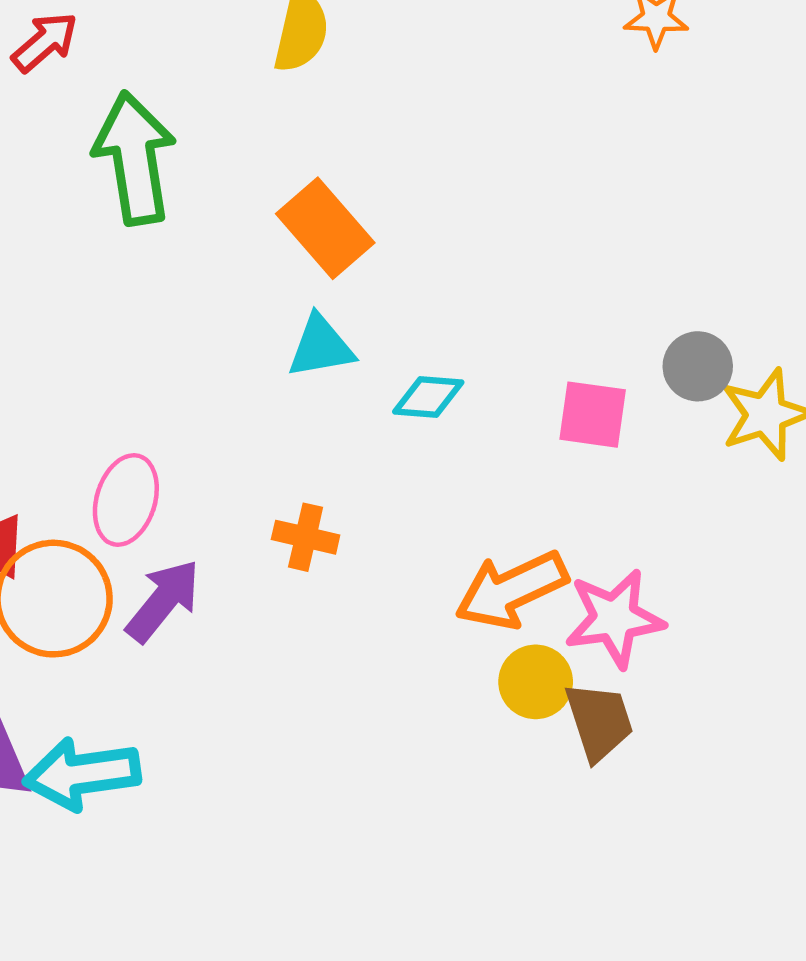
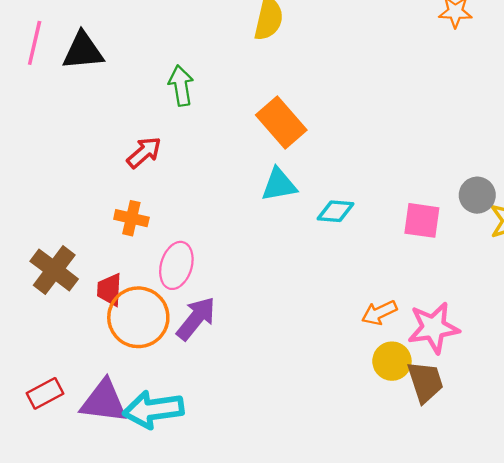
red arrow: (45, 42) -> (144, 152), moved
green arrow: (135, 158) -> (181, 86), size x0.6
orange cross: (306, 537) -> (131, 218), moved
orange arrow: (512, 590) -> (379, 313), size x0.6

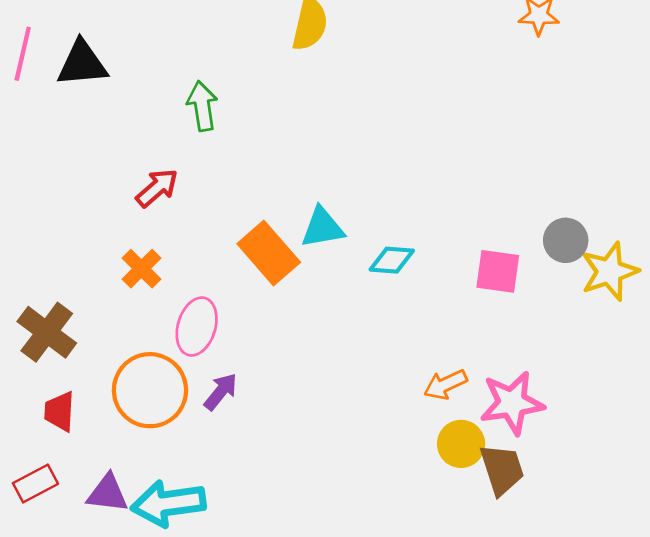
orange rectangle: (281, 122) -> (269, 253), moved
orange cross: (131, 218) -> (141, 269), turned 32
red trapezoid: (110, 290) -> (59, 411), moved
purple arrow: (196, 318) -> (221, 392), size x0.7
purple triangle: (104, 401) -> (108, 493), size x0.7

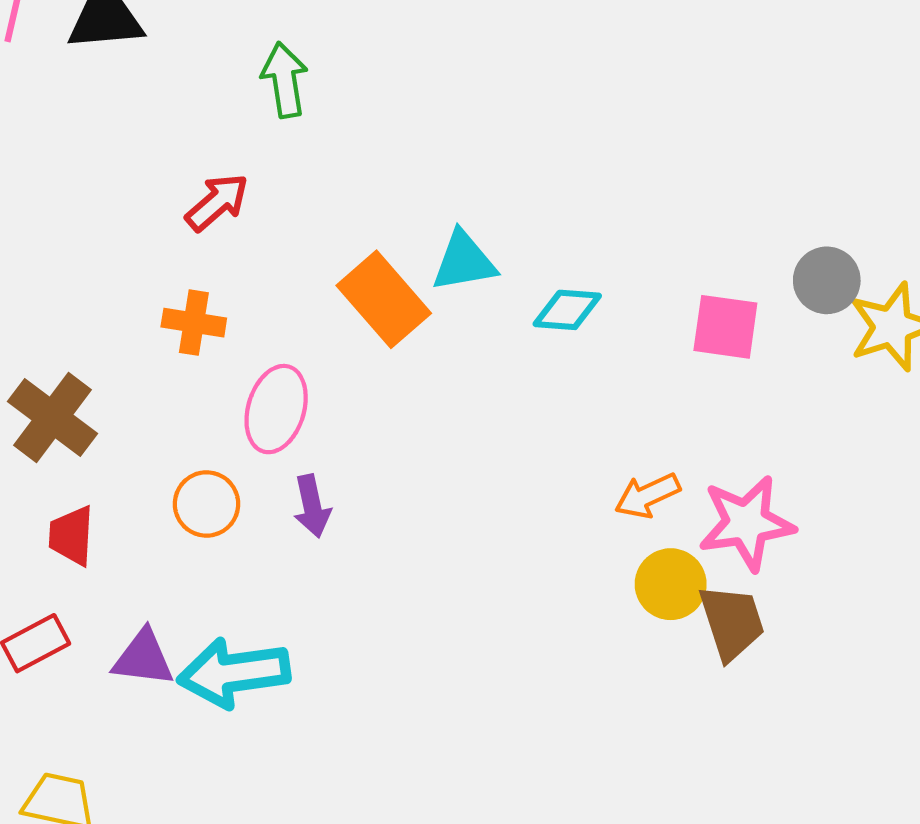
orange cross: (141, 269) -> (194, 323), turned -36
orange circle: (150, 390) -> (206, 504), size x0.6
purple arrow: (221, 392) -> (312, 506), turned 129

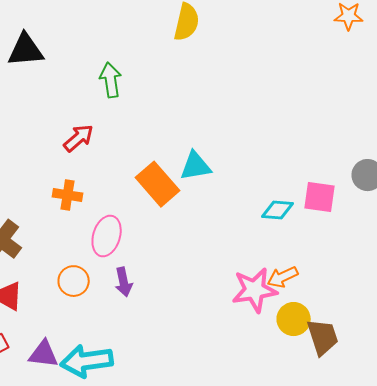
cyan diamond: (567, 310) -> (278, 210), moved
pink star: (747, 523) -> (255, 290), moved

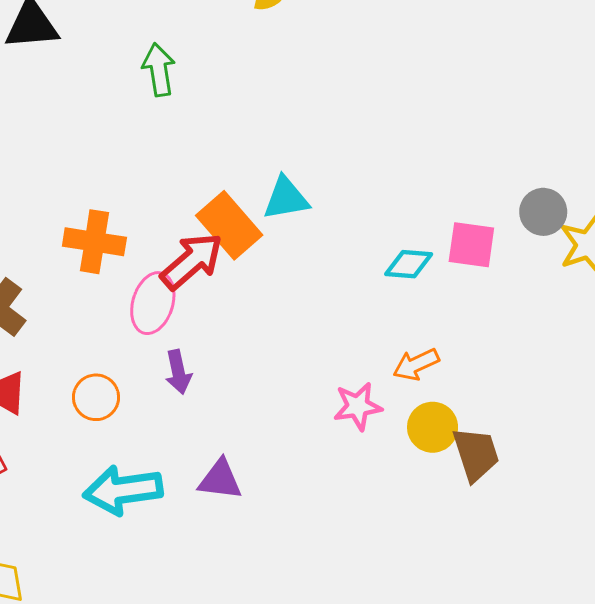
red arrow: (79, 138) -> (192, 261), moved, size x1.4
orange cross: (68, 195) -> (94, 242), size x1.4
orange circle: (74, 281) -> (96, 397), moved
pink star: (255, 290) -> (358, 406), moved, size x0.7
purple triangle: (44, 354) -> (220, 480), moved

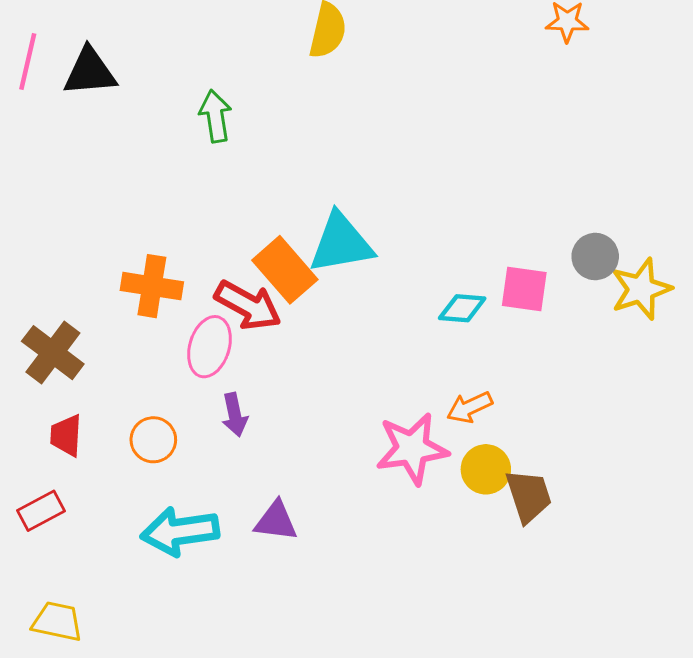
cyan triangle: (286, 198) -> (341, 243), size x1.4
red arrow: (192, 261) -> (248, 305), turned 70
pink star: (358, 406) -> (412, 449), size x1.5

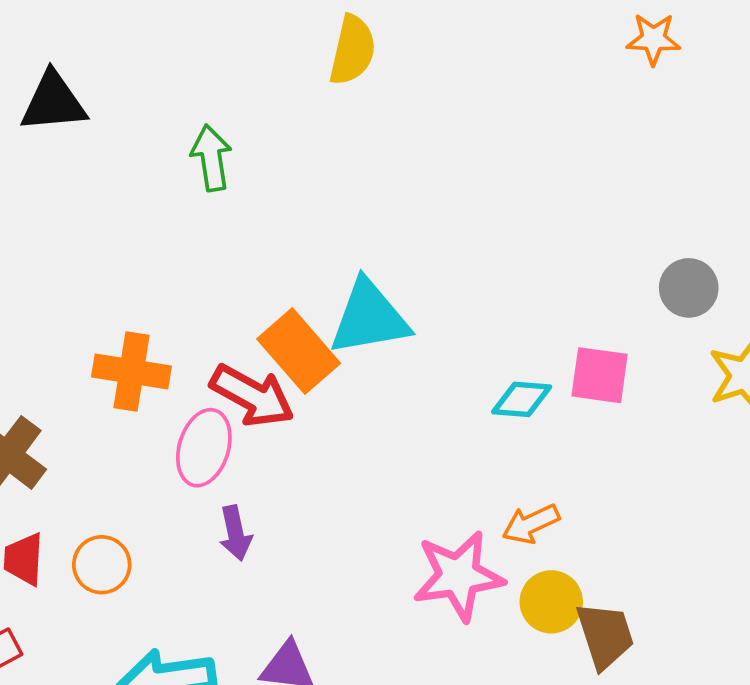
gray circle: (595, 257) -> (689, 288), moved
orange circle: (153, 440) -> (102, 565), moved

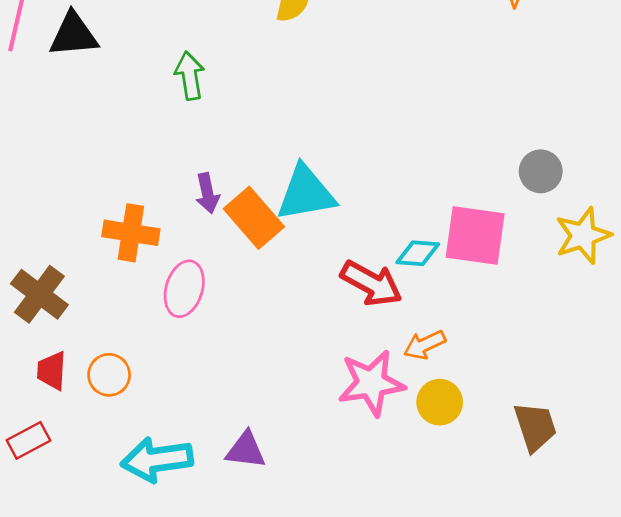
pink square: (600, 375) -> (475, 236), size x1.4
red arrow: (252, 396) -> (371, 283), moved
purple arrow: (235, 533) -> (207, 193), moved
brown trapezoid: (605, 635) -> (535, 427), moved

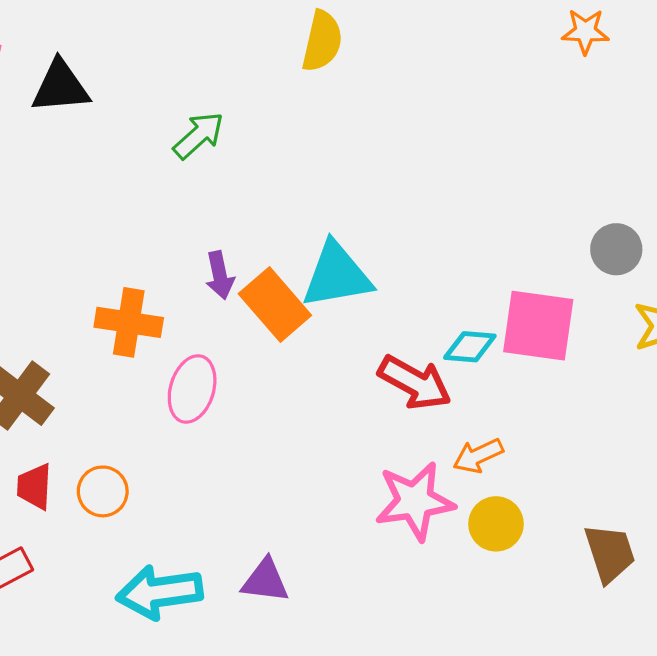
green arrow: (190, 76) -> (199, 135), turned 57

